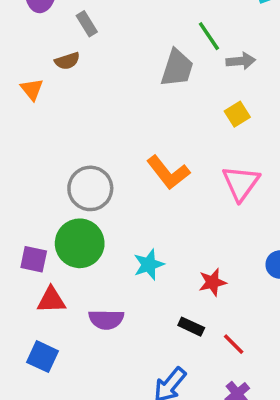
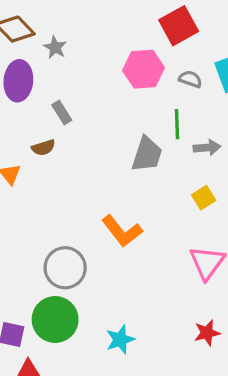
green line: (209, 36) -> (177, 124), turned 32
orange L-shape: (168, 172) -> (122, 231), moved
red star: (212, 282) -> (207, 333), moved

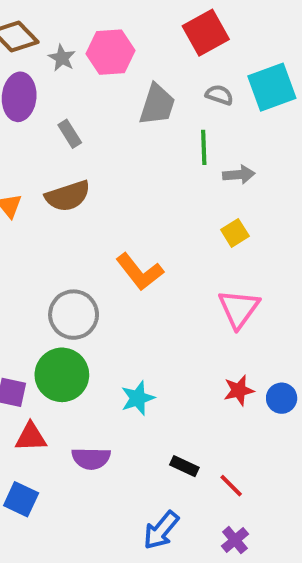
pink hexagon: (144, 69) -> (110, 52), moved
brown semicircle: (43, 148) -> (68, 196), moved, size x1.6
gray trapezoid: (147, 154) -> (157, 105), moved

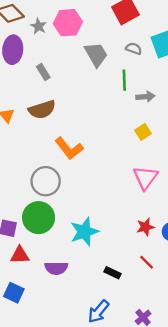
gray trapezoid: (157, 105) -> (96, 54), turned -48
orange L-shape: (140, 272) -> (69, 148), moved
cyan star: (138, 398) -> (84, 232), size x1.4
red line: (231, 486) -> (147, 262), moved

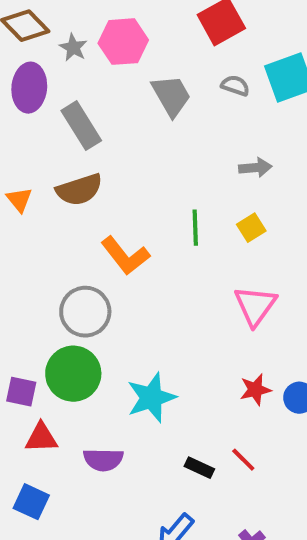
gray rectangle: (43, 72) -> (81, 126), size x1.6
green line: (124, 80) -> (195, 228), moved
red line: (147, 262) -> (243, 460), moved

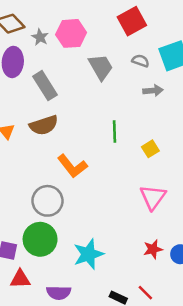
gray arrow: (255, 168) -> (153, 91), moved
green line: (195, 228) -> (114, 131), moved

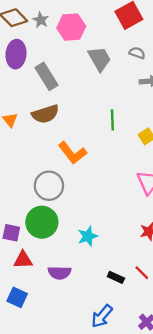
gray star: (40, 37) -> (41, 20), moved
cyan star: (88, 254) -> (88, 236), size x0.7

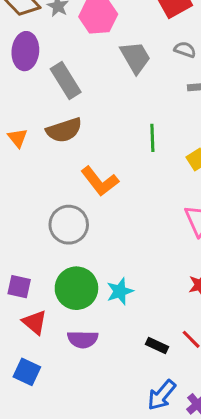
green circle: (42, 222) -> (76, 288), moved
red triangle: (23, 260) -> (35, 322), turned 42
blue arrow: (102, 316) -> (162, 395), moved

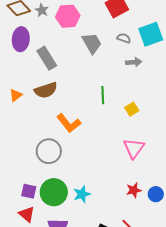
orange triangle: (18, 138) -> (16, 95), turned 32
purple square: (19, 287) -> (29, 191), moved

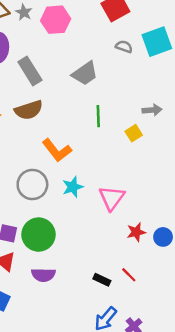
gray trapezoid: (92, 43) -> (85, 73), moved, turned 85
gray arrow: (134, 62) -> (152, 110), moved
pink triangle: (134, 148) -> (112, 198), moved
cyan star: (82, 194) -> (73, 187), moved

